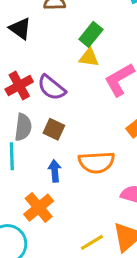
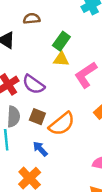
orange semicircle: (96, 162) -> (62, 124), moved, turned -32
blue arrow: (55, 171) -> (40, 149), turned -35

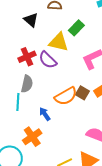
yellow triangle: (61, 59) -> (59, 42), moved, size x1.5
brown square: (37, 117) -> (82, 93), moved

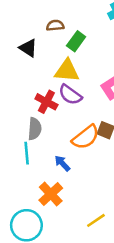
green rectangle: (76, 28) -> (76, 41), moved
red cross: (27, 57) -> (46, 102), moved, turned -30
purple semicircle: (48, 60) -> (70, 95), moved

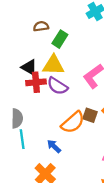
black triangle: (28, 48) -> (29, 67), moved
red cross: (46, 102) -> (36, 82), moved, turned -30
gray semicircle: (35, 129) -> (17, 118), moved

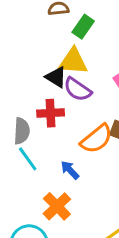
black triangle: (29, 67) -> (56, 77), moved
red cross: (36, 82) -> (51, 113), moved
cyan line: (22, 139) -> (28, 159), turned -30

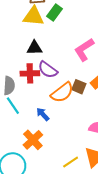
yellow triangle: (73, 61) -> (33, 16), moved
black triangle: (56, 77) -> (34, 48), turned -35
purple semicircle: (78, 89) -> (48, 70), moved

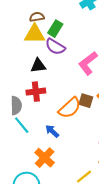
purple semicircle: (48, 70) -> (55, 47), moved

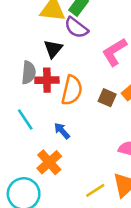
black triangle: (38, 66) -> (53, 49), turned -49
gray semicircle: (16, 106) -> (29, 73), moved
orange semicircle: (70, 108) -> (72, 90), moved, turned -40

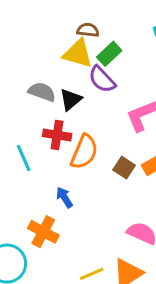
gray semicircle: (29, 73) -> (42, 92), moved, turned -85
cyan line: (25, 120) -> (24, 158), moved
orange cross: (49, 162) -> (43, 232), turned -30

